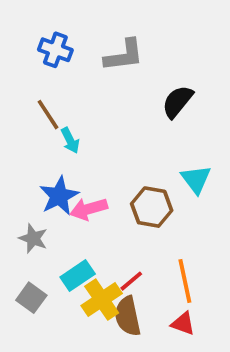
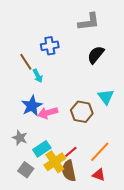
blue cross: (55, 50) -> (50, 46), moved, turned -30
gray L-shape: (124, 55) -> (89, 22), moved
gray star: (33, 238) -> (20, 138), moved
orange line: (185, 281) -> (100, 152), turned 55
gray square: (31, 298) -> (26, 170), moved

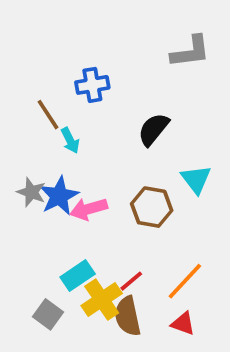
gray L-shape: (89, 22) -> (190, 52), moved
black semicircle: (96, 55) -> (153, 129), moved
gray star: (20, 138) -> (31, 192), moved

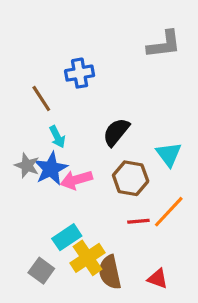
black semicircle: (153, 129) -> (116, 132), moved
cyan arrow: (70, 140) -> (57, 137), moved
red line: (131, 281) -> (138, 221), moved, turned 35
orange line: (185, 281) -> (169, 212), moved

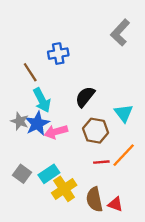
gray L-shape: (164, 44) -> (120, 33), turned 140
cyan arrow: (57, 137) -> (42, 100), size x1.5
gray square: (41, 271) -> (22, 174), moved
brown semicircle: (110, 272) -> (94, 199), moved

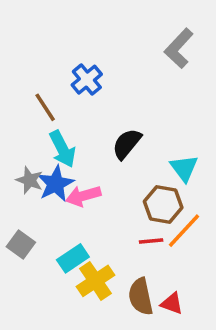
blue cross: (58, 54) -> (87, 80), turned -30
brown hexagon: (96, 131) -> (163, 205), moved
gray square: (22, 174) -> (21, 244), moved

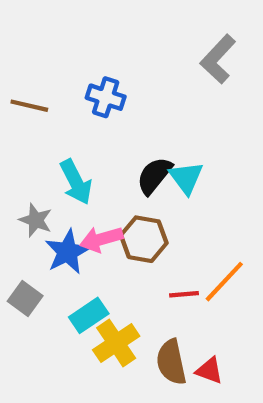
blue cross: (87, 80) -> (106, 97), turned -32
brown line: (45, 107) -> (29, 106), moved, turned -44
cyan triangle: (184, 168) -> (186, 178), moved
blue star: (56, 184) -> (67, 252), moved
brown hexagon: (163, 205) -> (144, 239), moved

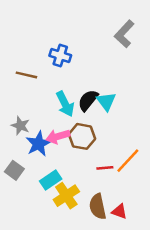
brown line: (29, 106) -> (26, 75), moved
cyan arrow: (76, 182) -> (65, 104), moved

